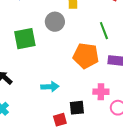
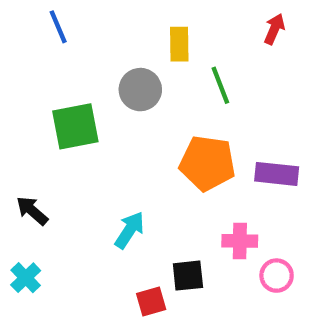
green line: (104, 31) -> (220, 85), moved
cyan arrow: (50, 87) -> (129, 230), turned -54

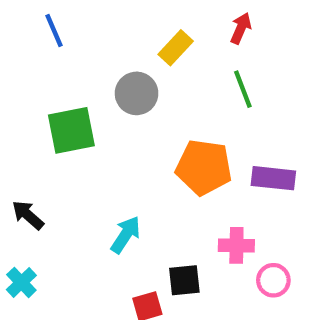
red arrow: (274, 29) -> (241, 28), moved
yellow rectangle: (179, 44) -> (176, 48), turned 44
green line: (220, 85) -> (243, 89), moved

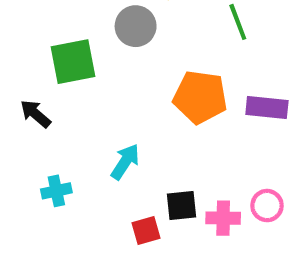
black arrow: (28, 215) -> (35, 114), moved
pink cross: (236, 245) -> (223, 218), moved
cyan cross: (21, 282) -> (56, 191), moved, turned 32

